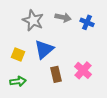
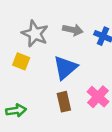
blue triangle: (44, 49) -> (65, 68), moved
yellow square: (18, 54) -> (21, 61), moved

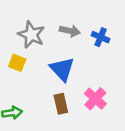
blue triangle: (65, 68) -> (62, 69), turned -32

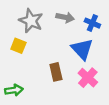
blue triangle: (62, 69) -> (82, 49), moved
brown rectangle: (61, 104) -> (56, 72), moved

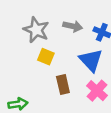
yellow square: (18, 46) -> (46, 57), moved

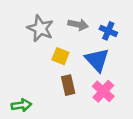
yellow square: (46, 57) -> (60, 56), moved

